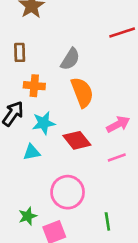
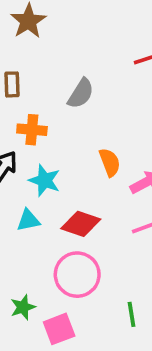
orange semicircle: (82, 92) -> (110, 162), moved, size x0.7
cyan star: (44, 123) -> (45, 180), turned 30
red diamond: (77, 140) -> (81, 224), moved, turned -32

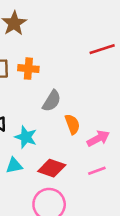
gray semicircle: (81, 94) -> (52, 101), moved
orange cross: (32, 130) -> (28, 69), moved

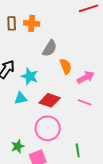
pink line: (97, 171) -> (85, 102), turned 40

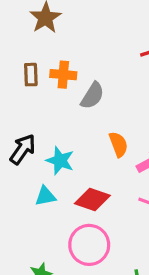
gray semicircle: (50, 48) -> (92, 96), moved

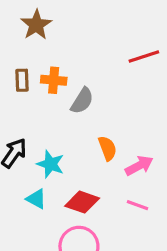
cyan triangle: (45, 196) -> (36, 199), turned 40

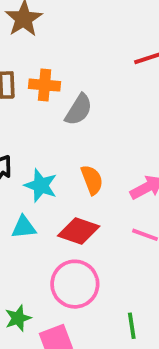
orange semicircle: (107, 148) -> (92, 180), moved
cyan triangle: (36, 199) -> (24, 227), turned -35

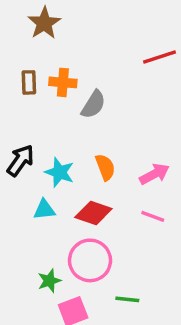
green star: (18, 318) -> (49, 281), moved
green line: (132, 326) -> (127, 299), moved, turned -75

